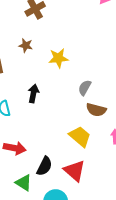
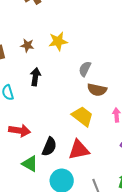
brown star: (26, 45) -> (27, 45), moved
red triangle: (75, 171) -> (79, 150), turned -50

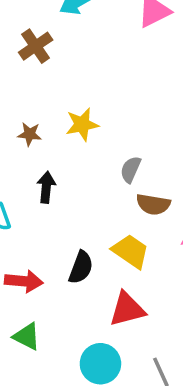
black semicircle: (49, 147) -> (81, 267), moved
green triangle: (30, 164) -> (27, 336), moved

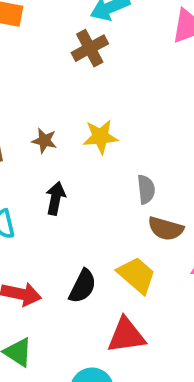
brown cross: (36, 46) -> (90, 48), moved
gray semicircle: (131, 169) -> (146, 189), turned 144

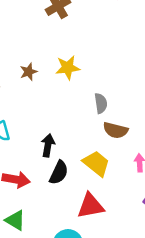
brown star: (44, 141) -> (29, 72), turned -30
black arrow: (56, 198) -> (48, 145), moved

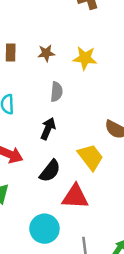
gray semicircle: (101, 103) -> (56, 92), moved
black semicircle: (59, 173) -> (50, 171), moved

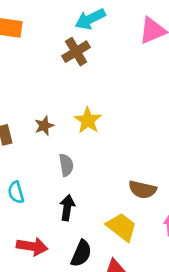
yellow star: (85, 58) -> (88, 120), turned -30

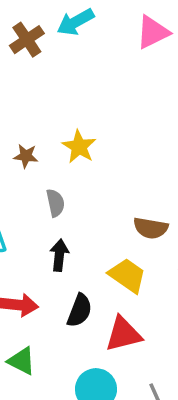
brown cross: (76, 52) -> (27, 40), moved
brown star: (44, 126) -> (26, 156), turned 30

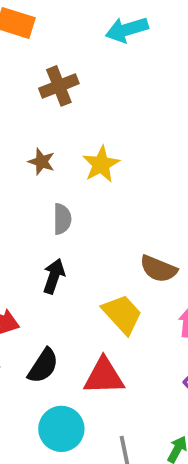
brown cross: (27, 40) -> (59, 86), moved
black semicircle: (80, 310) -> (43, 366), moved

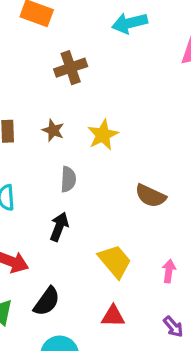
brown semicircle: (158, 269) -> (151, 196), moved
red triangle: (104, 376) -> (113, 316), moved, size x0.7

